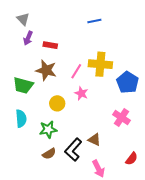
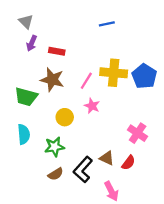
blue pentagon: (128, 82) -> (144, 76), moved
red semicircle: (132, 159) -> (128, 163), moved

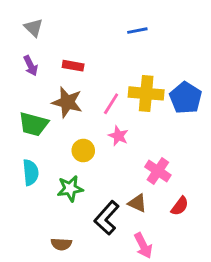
purple arrow: (32, 43) -> (31, 66), moved, turned -49
pink cross: (138, 133) -> (158, 171), moved
red semicircle: (128, 163) -> (180, 206), moved
brown semicircle: (56, 174) -> (61, 244), moved, turned 35

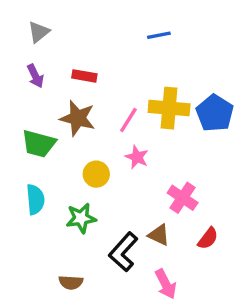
gray triangle: (34, 28) -> (39, 32), turned 36

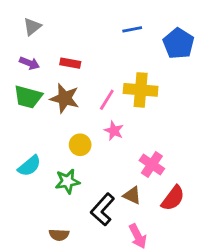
purple arrow: (35, 76) -> (29, 63), turned -42
blue pentagon: (215, 113) -> (179, 43), moved
green trapezoid: (39, 144) -> (28, 97), moved
cyan semicircle: (35, 199) -> (29, 166), turned 55
red semicircle: (208, 238) -> (173, 198), size x1.4

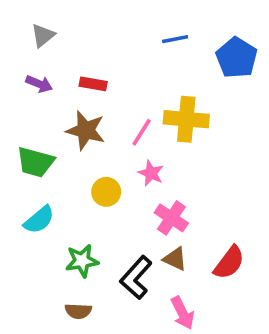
green trapezoid: (28, 97) -> (35, 162), moved
pink cross: (152, 164) -> (171, 218), moved
green star: (67, 181) -> (82, 261), moved

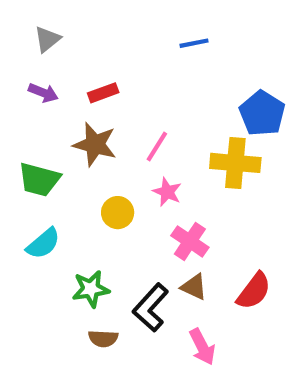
blue pentagon: (237, 58) -> (262, 113), moved
red rectangle: (93, 84) -> (103, 93), turned -30
yellow cross: (186, 119) -> (235, 163), moved
brown semicircle: (78, 311) -> (103, 339), moved

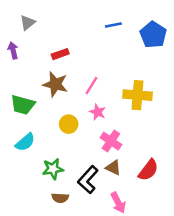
purple arrow: (43, 93) -> (13, 50), moved, turned -126
blue pentagon: (262, 113) -> (153, 35), moved

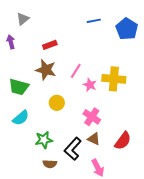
pink star: (98, 112) -> (90, 85), moved

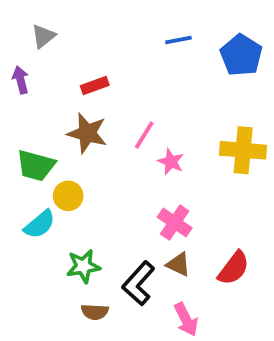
yellow cross: (114, 79) -> (243, 150), moved
yellow circle: (57, 103) -> (68, 196), moved

